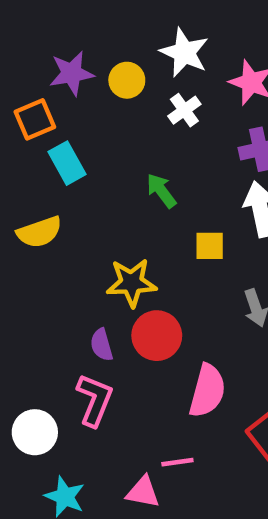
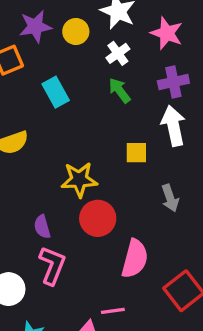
cyan rectangle: (67, 163) -> (56, 92), moved
green arrow: (161, 191) -> (120, 90), moved
purple semicircle: (102, 345) -> (42, 227), moved

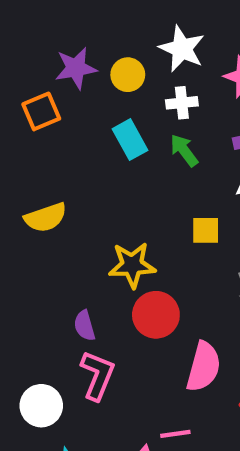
white cross: (118, 53) -> (182, 103), turned 30
cyan rectangle: (56, 92) -> (130, 140), moved

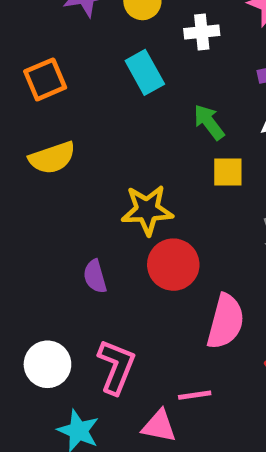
orange square: (41, 111) -> (45, 79), moved
green arrow: (184, 150) -> (209, 122), moved
pink L-shape: (98, 375) -> (116, 367), moved

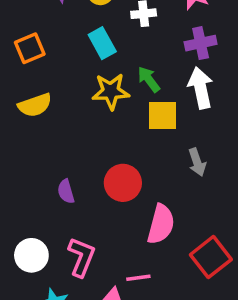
yellow square: (228, 172) -> (163, 116), size x1.4
yellow star: (147, 210) -> (111, 91), moved

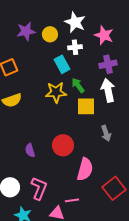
cyan rectangle: (102, 43) -> (62, 64), moved

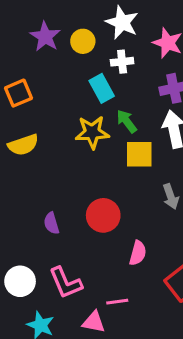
purple star: (26, 31) -> (45, 37), turned -30
pink semicircle: (85, 169) -> (138, 253), size x0.7
pink L-shape: (39, 188) -> (66, 283), turned 135

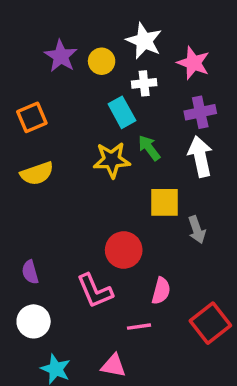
yellow square: (139, 154) -> (164, 202), moved
purple semicircle: (51, 223) -> (30, 272), moved
pink L-shape: (66, 283) -> (95, 291), moved
pink line: (117, 302) -> (139, 327), moved

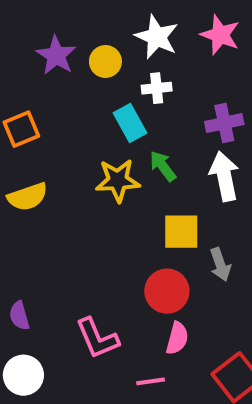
pink star: (193, 63) -> (220, 35), moved
red circle: (124, 250) -> (167, 291), moved

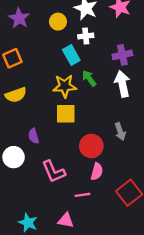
purple star: (56, 55) -> (19, 18), moved
yellow square: (181, 232) -> (66, 114), moved
purple semicircle: (19, 316) -> (34, 136), moved
white circle: (23, 375) -> (14, 157), moved

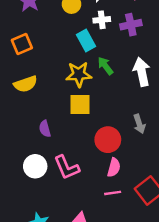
purple cross: (122, 55) -> (131, 25), moved
white circle: (14, 157) -> (35, 166), moved
pink line: (82, 195) -> (113, 193), moved

